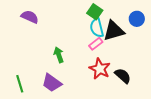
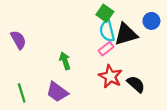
purple semicircle: (30, 17) -> (18, 40), moved, turned 36

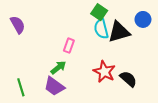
purple semicircle: (18, 40) -> (18, 25), moved
pink rectangle: (106, 49) -> (69, 46), moved, turned -32
green arrow: (65, 61) -> (58, 67), moved, turned 70

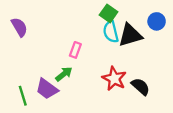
purple trapezoid: (54, 86) -> (47, 89), moved

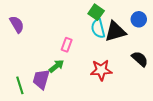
red star: (114, 79) -> (101, 70), turned -30
black semicircle: (141, 87) -> (140, 59), moved
purple trapezoid: (47, 89) -> (41, 79), turned 70

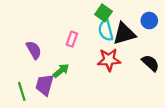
purple semicircle: (17, 24) -> (34, 50), moved
pink rectangle: (67, 45) -> (72, 39), moved
red star: (101, 70) -> (109, 60), moved

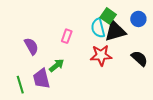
green square: (104, 13) -> (108, 16), moved
purple trapezoid: (45, 85) -> (41, 79), turned -30

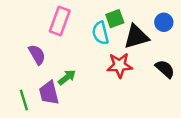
green square: (108, 16) -> (115, 19), moved, turned 35
cyan semicircle: (98, 28) -> (100, 33), moved
pink rectangle: (67, 36) -> (60, 21), moved, size x1.6

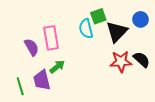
pink rectangle: (60, 21) -> (51, 38), moved, turned -30
black triangle: (136, 37) -> (117, 32), turned -30
red star: (120, 65) -> (121, 62), moved

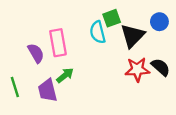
green line: (20, 86) -> (15, 87), moved

